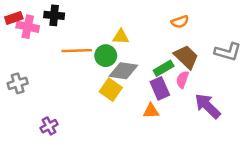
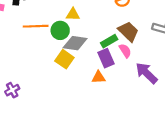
pink semicircle: (182, 80) -> (125, 51), turned 128

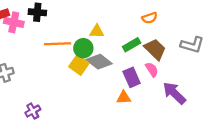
green rectangle: (109, 41) -> (132, 45), moved
gray diamond: (75, 43) -> (99, 62), turned 30
yellow square: (64, 59) -> (79, 65), moved

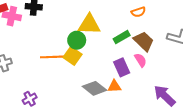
yellow triangle: (97, 31) -> (89, 24), size x1.6
orange line: (58, 44) -> (53, 57), moved
gray diamond: (99, 62) -> (94, 88), moved
purple arrow: (174, 93) -> (165, 96), moved

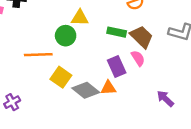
yellow triangle: (89, 24) -> (80, 18), size x0.7
green rectangle: (122, 37) -> (117, 32), turned 42
yellow square: (72, 56) -> (61, 77), moved
purple arrow: (165, 96) -> (165, 99), size x0.7

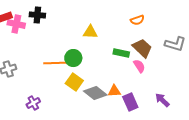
green rectangle: (117, 32) -> (121, 53), moved
green circle: (66, 36) -> (73, 58), moved
purple rectangle: (117, 67) -> (130, 102), moved

